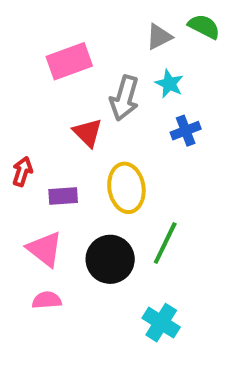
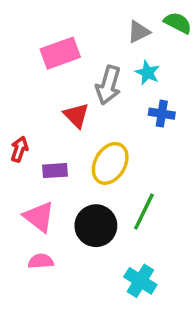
blue cross: (186, 131) -> (162, 114), turned 30
yellow ellipse: (126, 188) -> (110, 163), turned 39

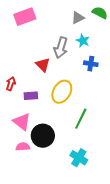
pink rectangle: (60, 53) -> (25, 17), moved
black circle: (96, 226) -> (43, 136), moved

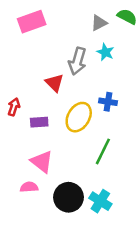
blue cross: (91, 64) -> (108, 102), moved
pink triangle: (22, 122) -> (42, 162), moved
black circle: (43, 136) -> (68, 197), moved

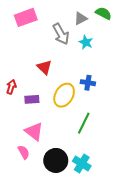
gray arrow: (77, 61) -> (61, 34), moved, turned -45
pink semicircle: (29, 187) -> (24, 152), turned 64

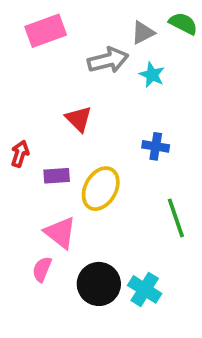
gray arrow: (61, 34) -> (108, 60), turned -75
yellow ellipse: (64, 95) -> (101, 189), moved
green line: (84, 123) -> (176, 218), moved, turned -45
pink semicircle: (24, 152) -> (42, 269), turned -128

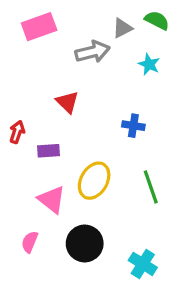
cyan star: (152, 75) -> (149, 64), moved
yellow ellipse: (101, 189) -> (94, 181), moved
pink semicircle: (42, 269) -> (30, 242), moved
cyan cross: (145, 289) -> (143, 264), moved

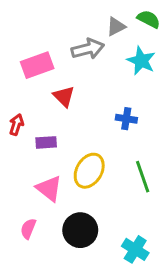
pink rectangle: (39, 27) -> (37, 65), moved
cyan star: (149, 64) -> (141, 61), size x1.4

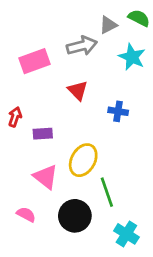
red triangle: (64, 96) -> (78, 90), moved
green line: (143, 177) -> (107, 192), moved
pink semicircle: (28, 229) -> (26, 214), turned 96

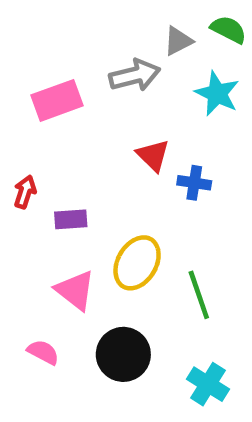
red triangle: (78, 90) -> (153, 155), moved
green line: (107, 192) -> (199, 295), moved

